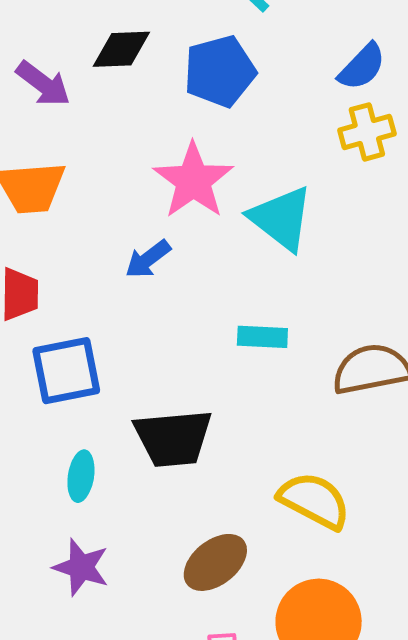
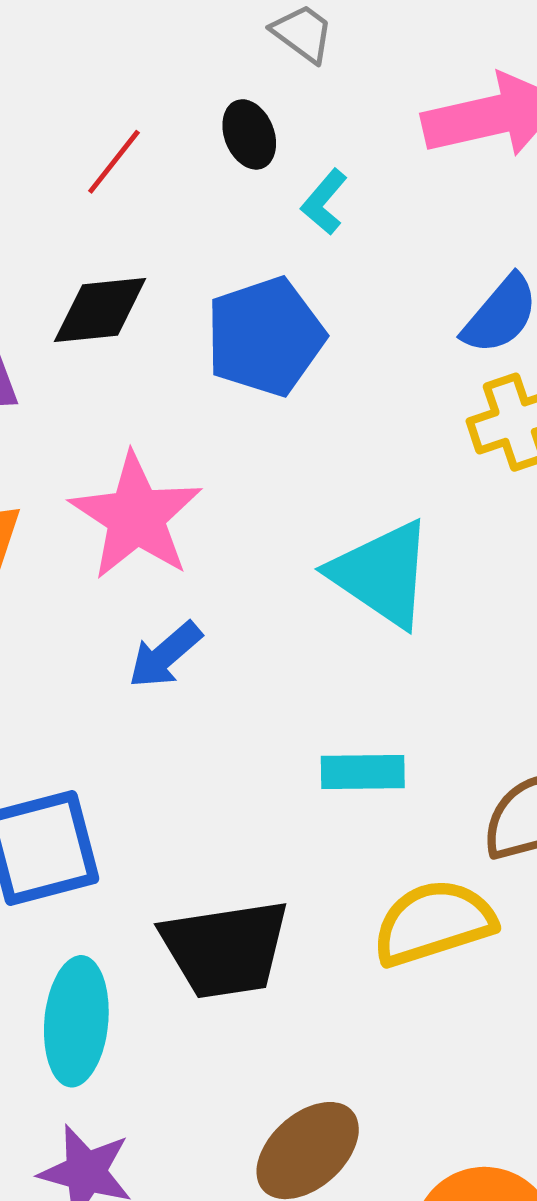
pink star: (193, 181) -> (136, 516), moved
cyan ellipse: (81, 476) -> (76, 1021), size x1.5
yellow semicircle: (314, 501) -> (434, 923), moved, turned -42

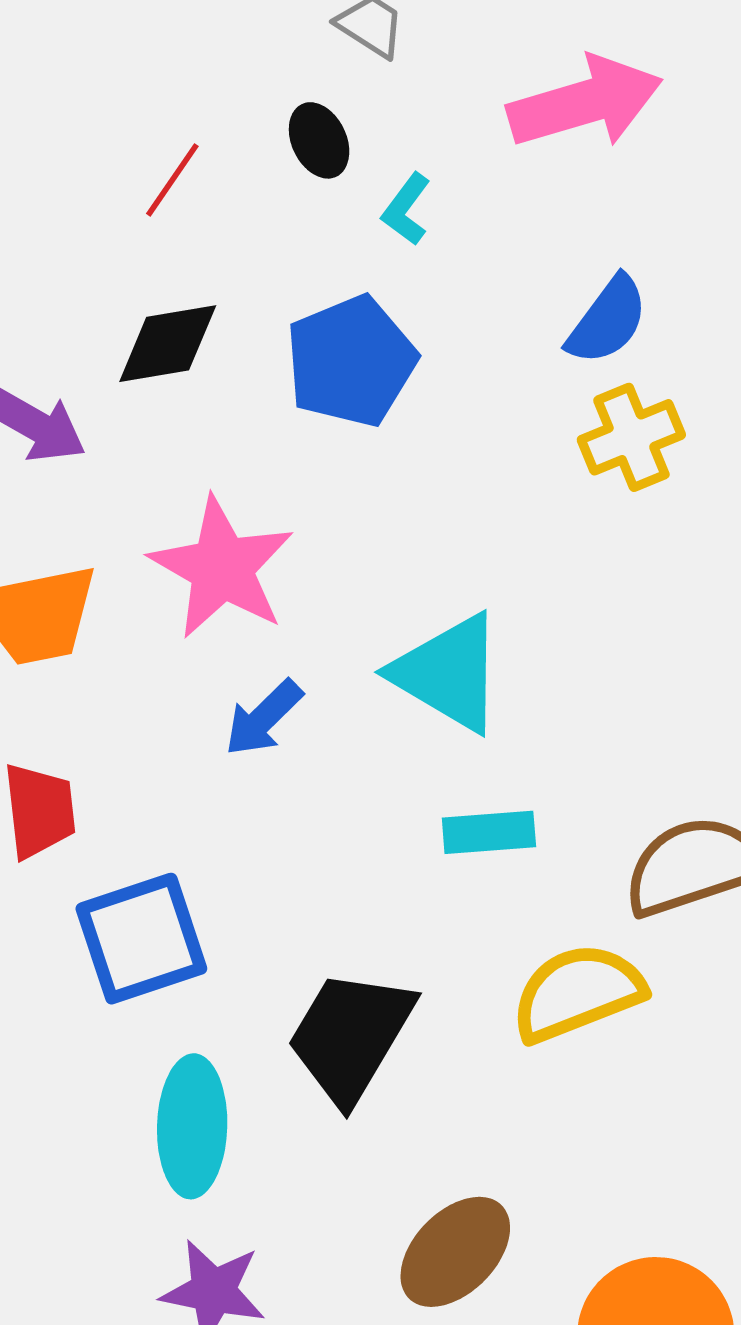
cyan triangle: (382, 574) -> (448, 673), moved
black trapezoid: (225, 949) -> (351, 1036), turned 133

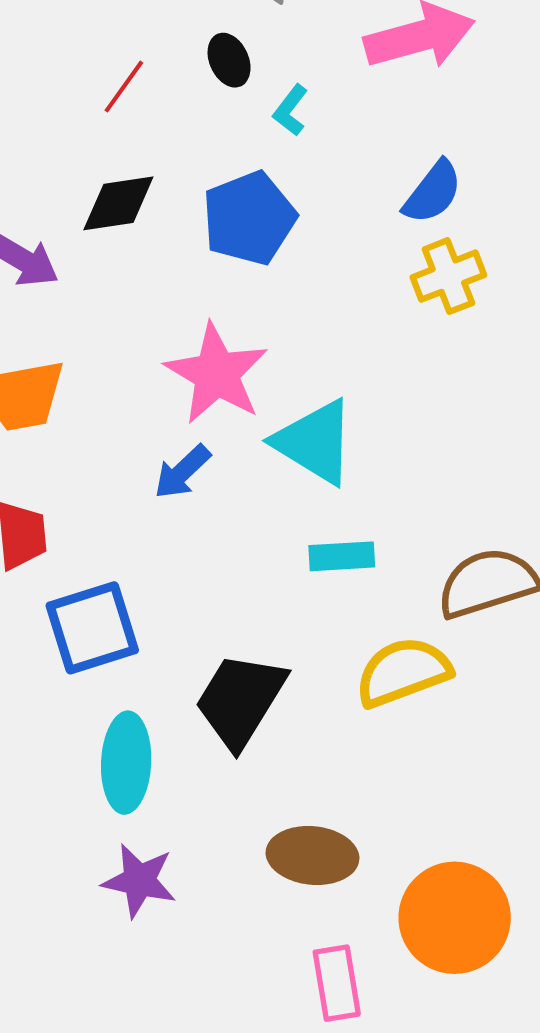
pink star: (222, 568) -> (217, 374), moved
brown ellipse: (455, 1252) -> (312, 855), turned 50

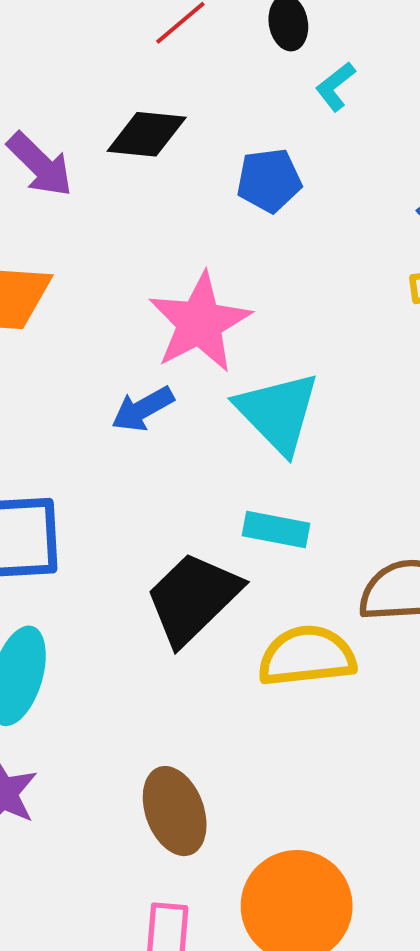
blue pentagon: (249, 218) -> (269, 180), size x0.7
black trapezoid: (240, 700) -> (193, 598), moved
brown ellipse: (312, 855) -> (175, 811), turned 50

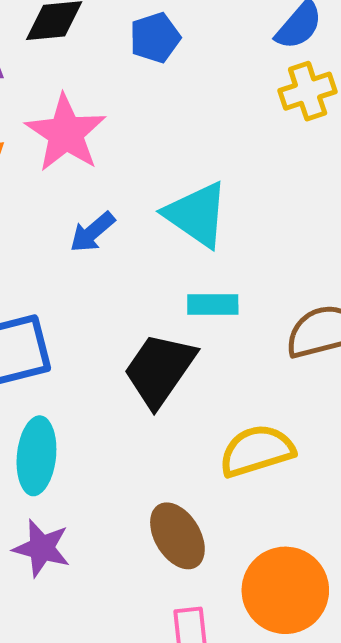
pink star: (200, 323) -> (66, 133), moved
yellow semicircle: (307, 656) -> (257, 451), moved

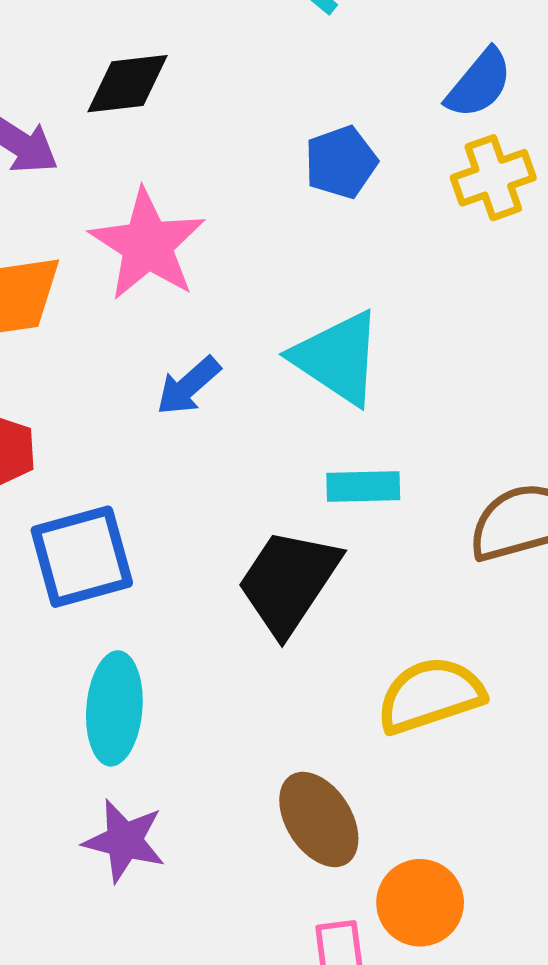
blue pentagon: (155, 38) -> (341, 162), moved
orange circle: (285, 590) -> (420, 903), moved, size x0.7

